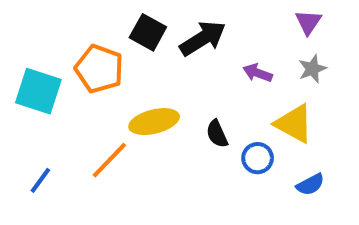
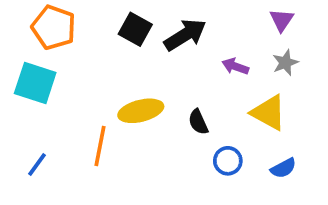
orange pentagon: (99, 69) -> (54, 27), moved
blue circle: (258, 158) -> (228, 161), moved
orange line: (109, 160) -> (100, 146), turned -33

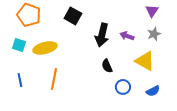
black arrow: (185, 35) -> (102, 35), moved, turned 135
cyan square: (35, 83) -> (19, 45), size x0.6
yellow ellipse: (141, 111) -> (45, 48), moved
blue line: (37, 164) -> (20, 80), moved, turned -48

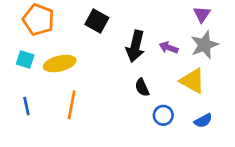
gray star: (154, 34) -> (204, 45), size x1.5

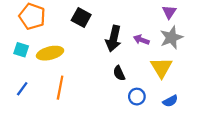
yellow triangle: (192, 81) -> (161, 68), turned 30
blue line: (26, 106) -> (22, 89), turned 48

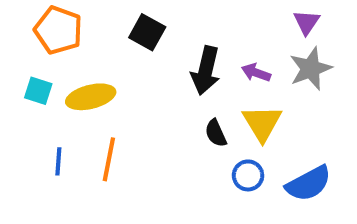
yellow triangle: (161, 68) -> (262, 123), moved
blue line: (22, 89) -> (58, 161), moved, turned -32
blue semicircle: (170, 101) -> (309, 184), size x1.6

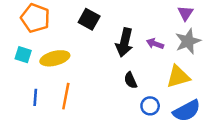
yellow triangle: (262, 123) -> (178, 77), moved, turned 45

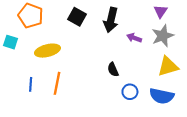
black arrow: (124, 42) -> (111, 20), moved
cyan square: (23, 55) -> (10, 42), moved
yellow triangle: (178, 77) -> (168, 66), moved
blue semicircle: (187, 111) -> (162, 96), turned 40

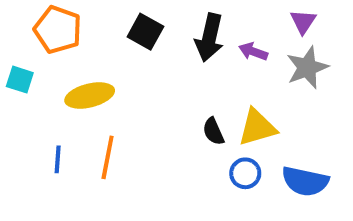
purple arrow: (134, 38) -> (253, 52), moved
yellow triangle: (168, 66) -> (257, 127), moved

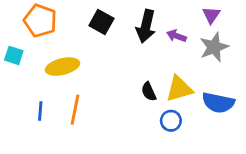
blue semicircle: (305, 181) -> (218, 103), moved

